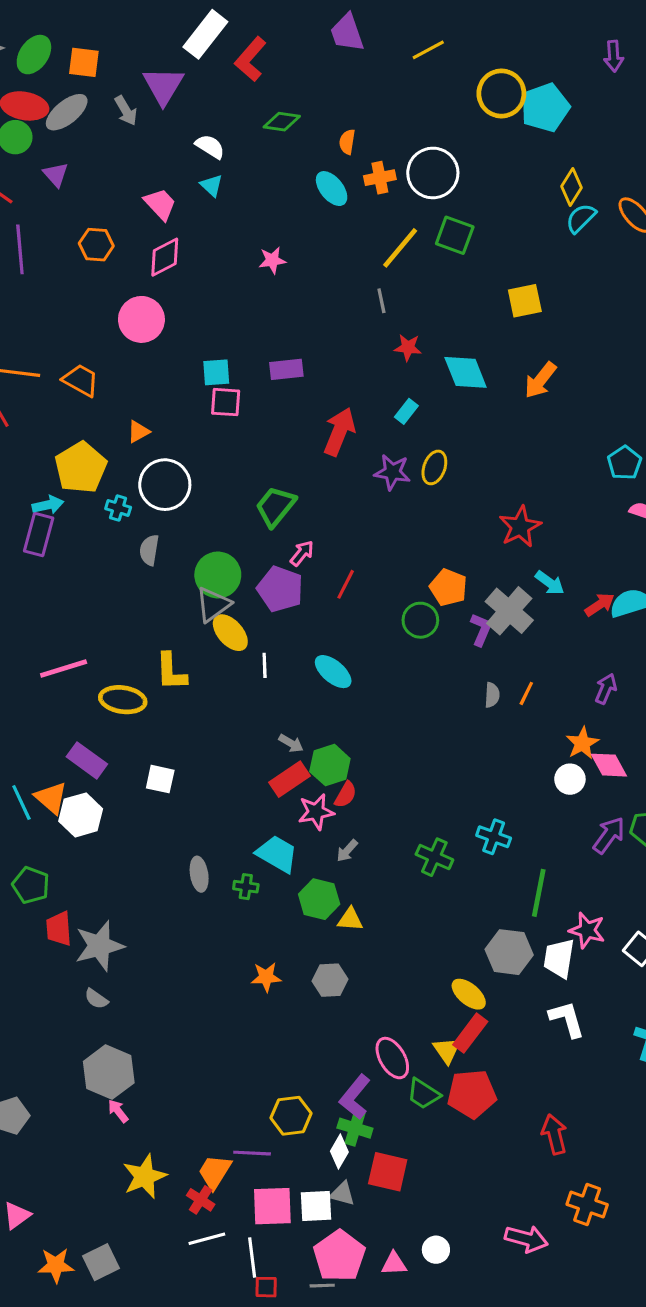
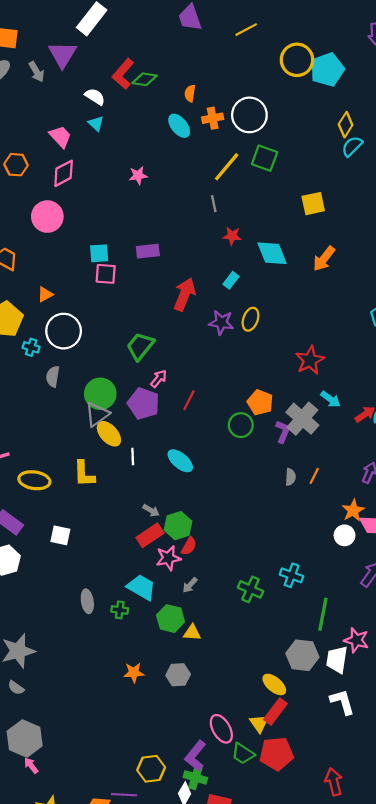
red L-shape: (251, 59) -> (123, 74), moved
yellow L-shape: (171, 672) -> (84, 474), moved

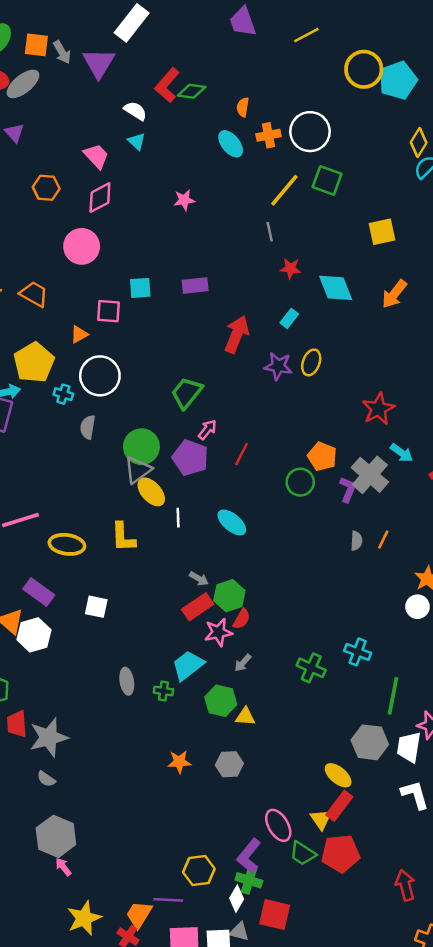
gray arrow: (37, 72) -> (62, 52), moved
pink square: (106, 274) -> (108, 311), moved
cyan trapezoid: (141, 587) -> (188, 665), turned -68

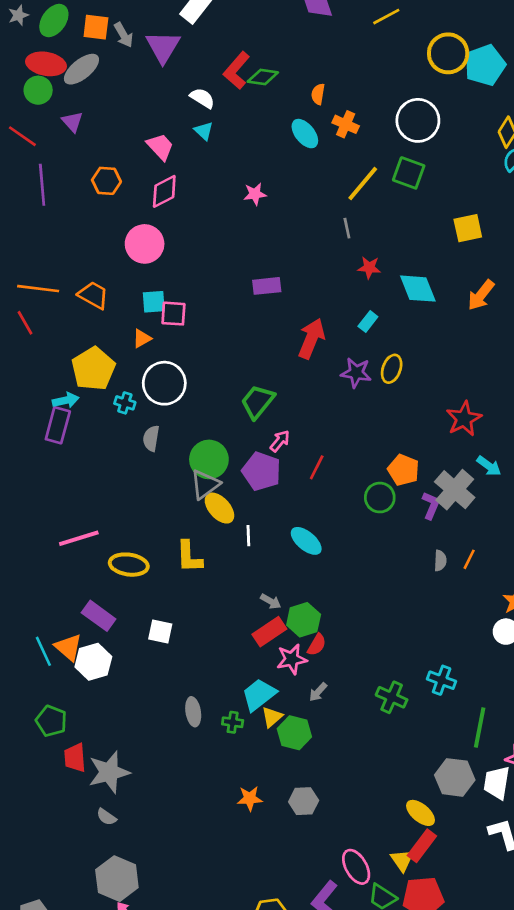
white circle: (310, 132) -> (418, 120), moved
orange cross: (268, 135) -> (346, 124), turned 35
cyan square: (140, 288) -> (154, 302), moved
yellow triangle: (245, 717) -> (272, 717), moved, turned -45

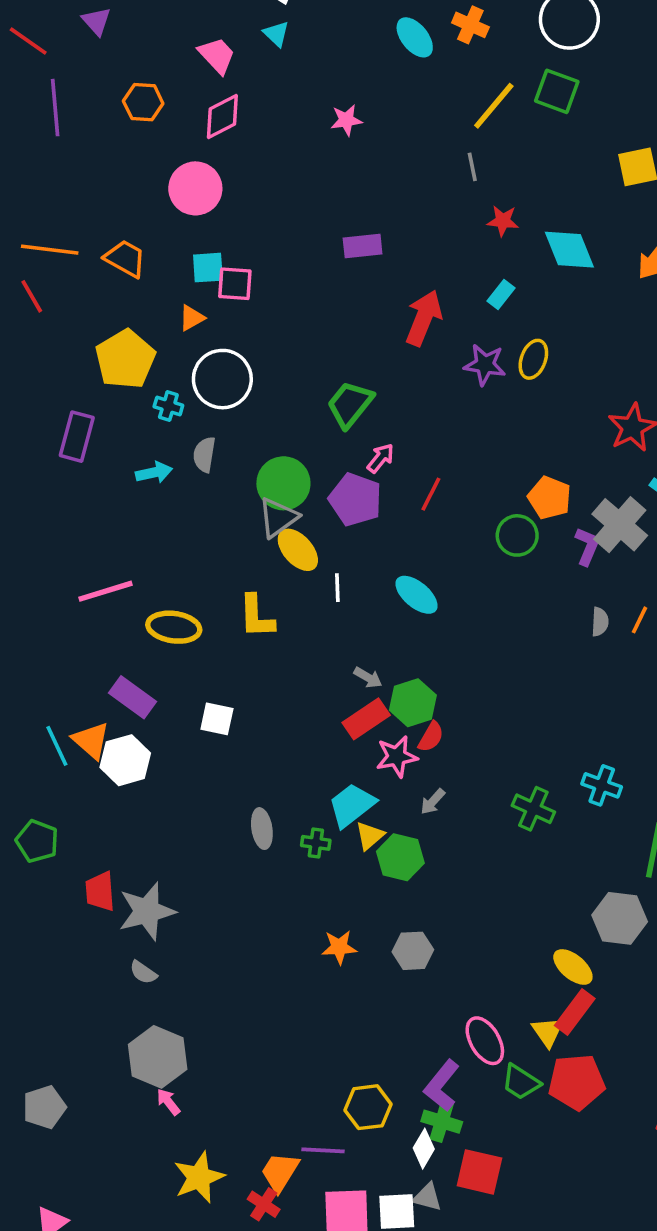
cyan arrow: (66, 400) -> (154, 473), moved
green pentagon: (51, 721) -> (37, 841), moved

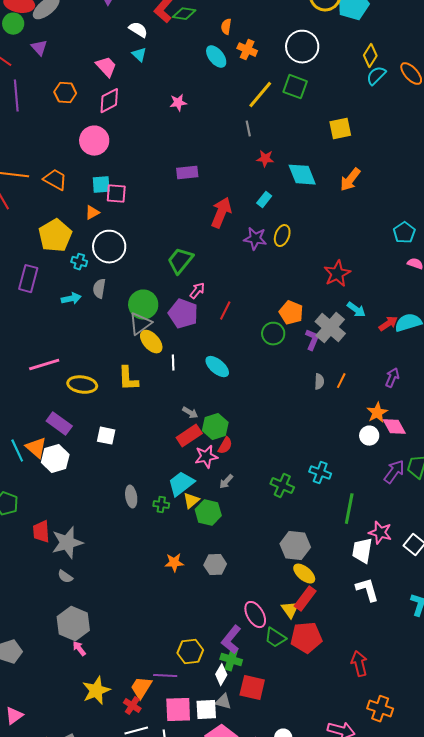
gray hexagon: (620, 918) -> (295, 546), moved

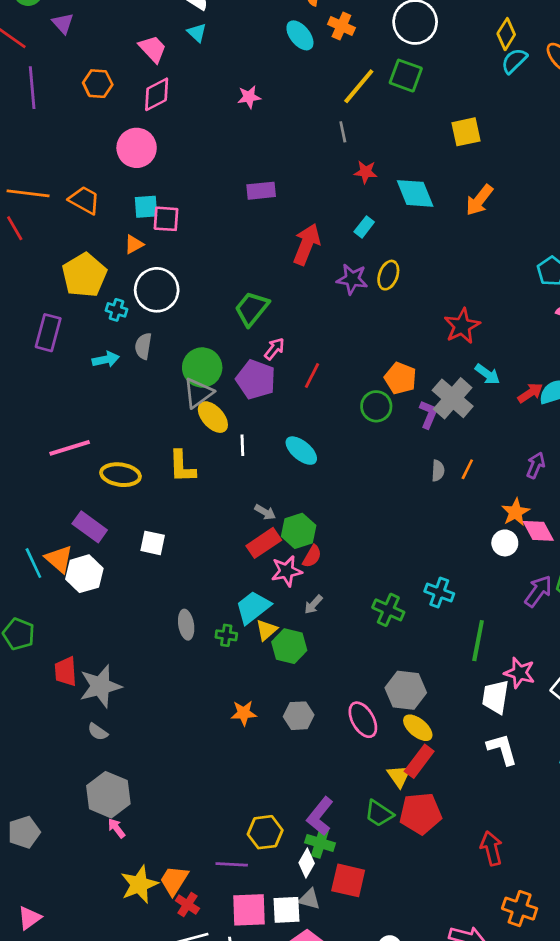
pink ellipse: (255, 615) -> (363, 720), moved
orange trapezoid: (141, 688) -> (174, 880), moved

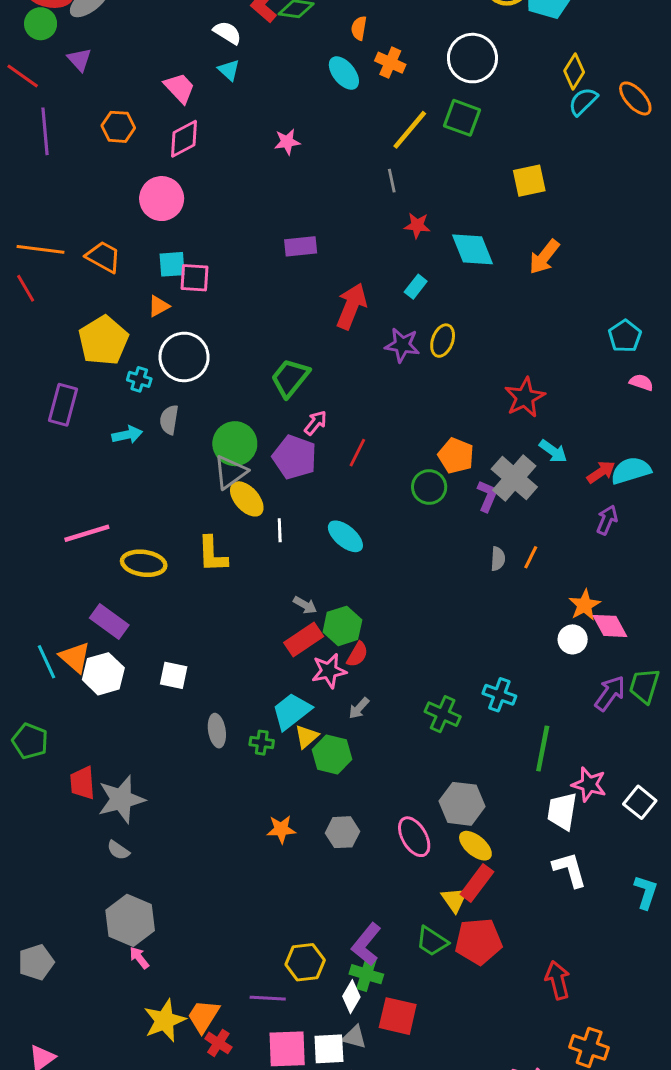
purple arrow: (536, 465) -> (607, 520), moved
white square: (153, 543) -> (174, 675), moved

